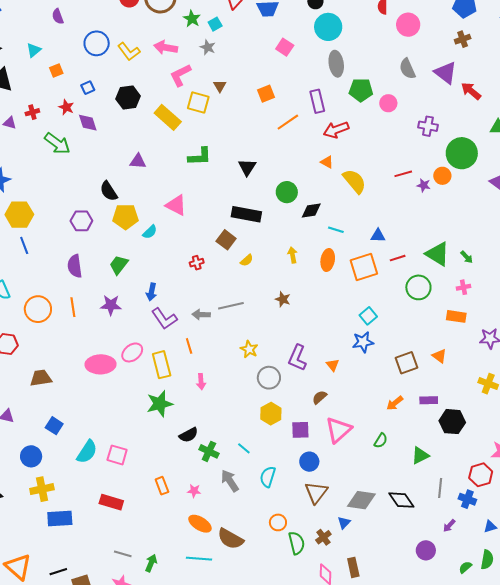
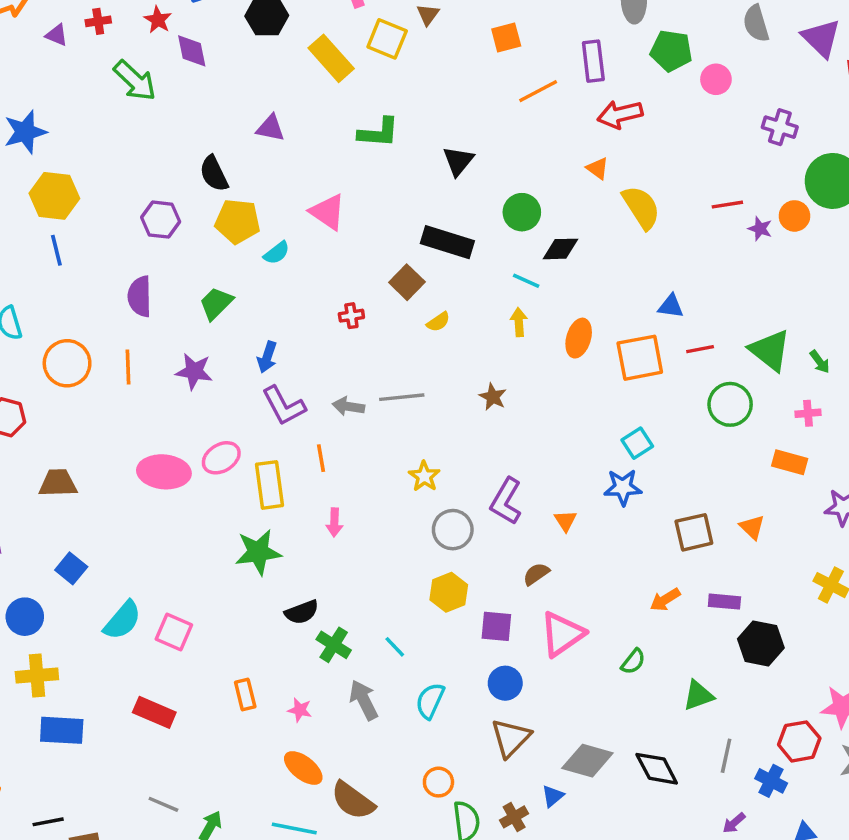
cyan line: (336, 230) -> (526, 281), moved

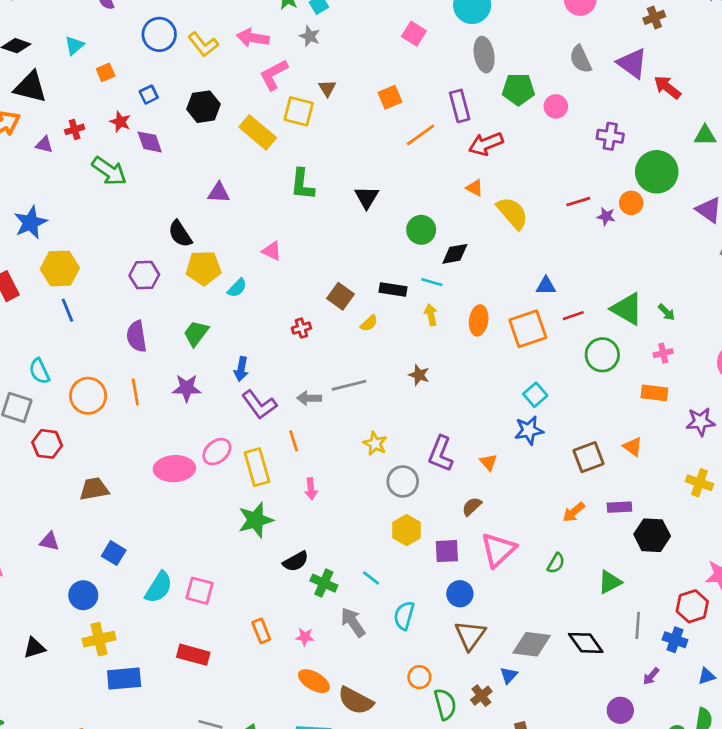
green L-shape: (379, 133) -> (302, 184), turned 100
pink triangle: (328, 212) -> (272, 251), size x0.7
black rectangle: (447, 242) -> (393, 290), moved, size x0.7

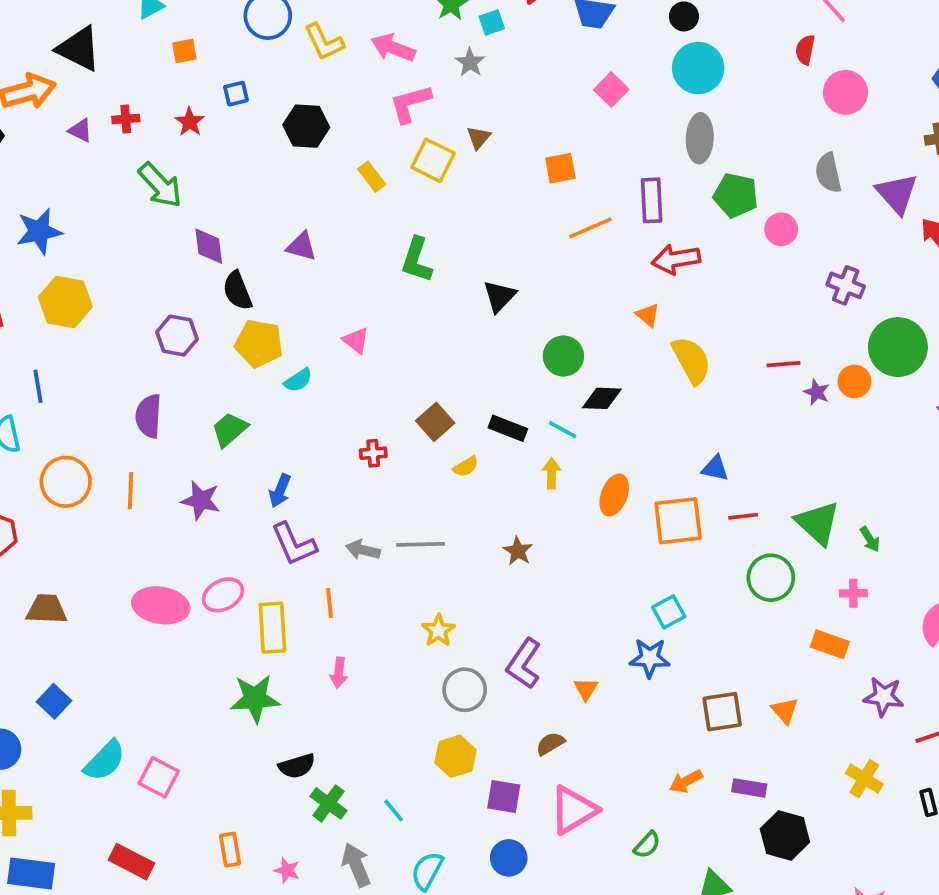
yellow rectangle: (258, 132) -> (372, 177), size x0.6
purple diamond: (150, 142) -> (209, 246), moved
blue line: (67, 310) -> (38, 386), moved

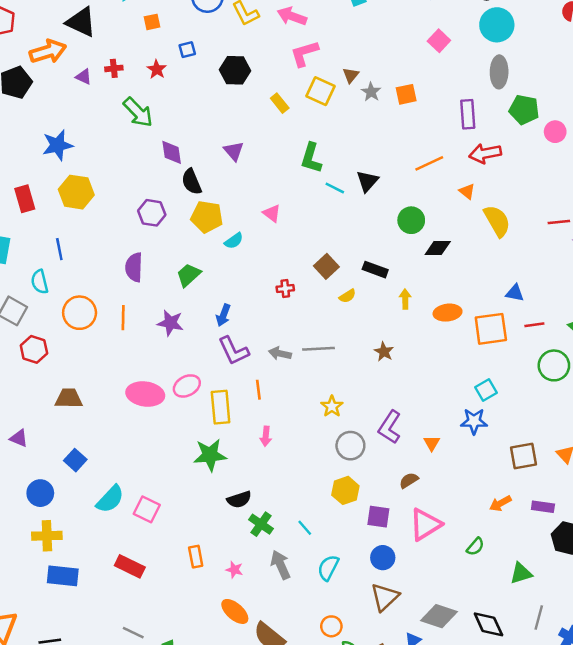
gray star: (470, 62) -> (371, 92), moved
orange line: (590, 228) -> (429, 163), moved
purple triangle: (301, 246) -> (234, 151), turned 35
cyan line: (563, 430) -> (335, 188), moved
orange ellipse: (614, 495) -> (448, 313), turned 64

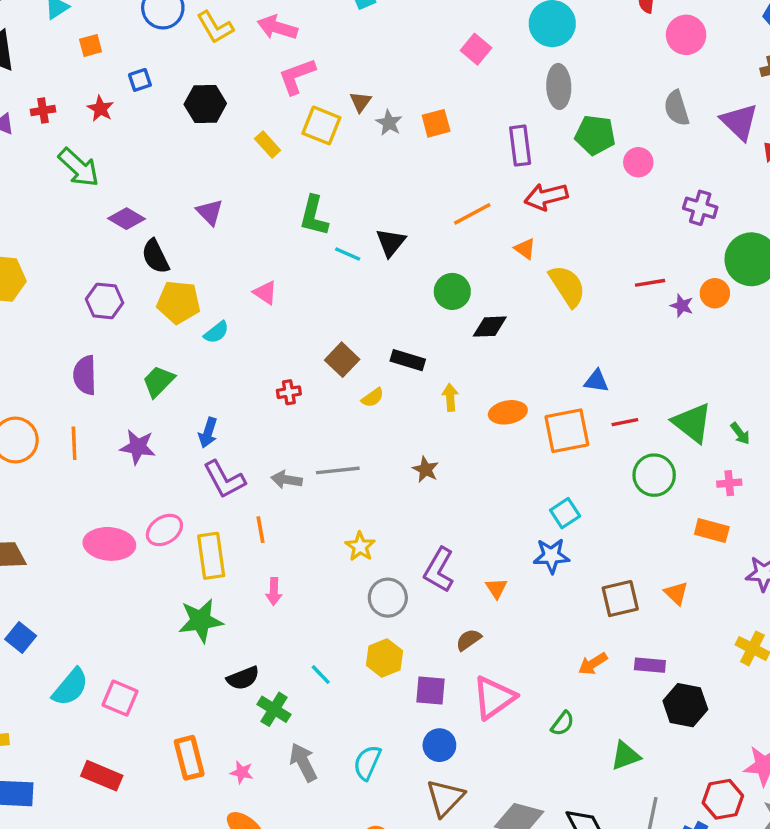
purple diamond: (172, 152) -> (127, 219), turned -48
cyan line: (305, 528) -> (321, 675), moved
orange rectangle: (196, 557) -> (189, 758), size x1.4

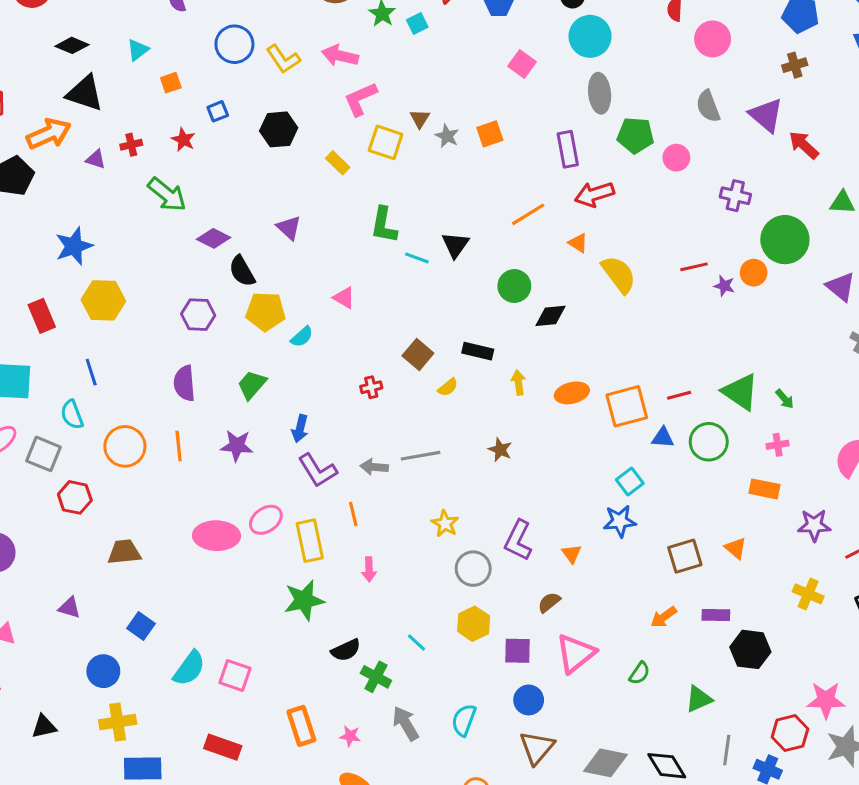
blue triangle: (596, 381) -> (663, 438), moved

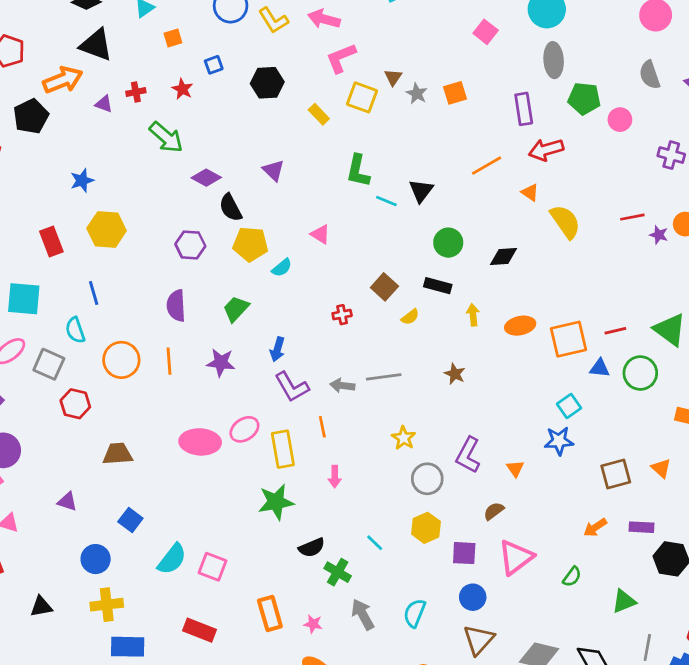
blue star: (74, 246) -> (82, 180), size x0.7
green circle: (514, 286) -> (448, 243), moved

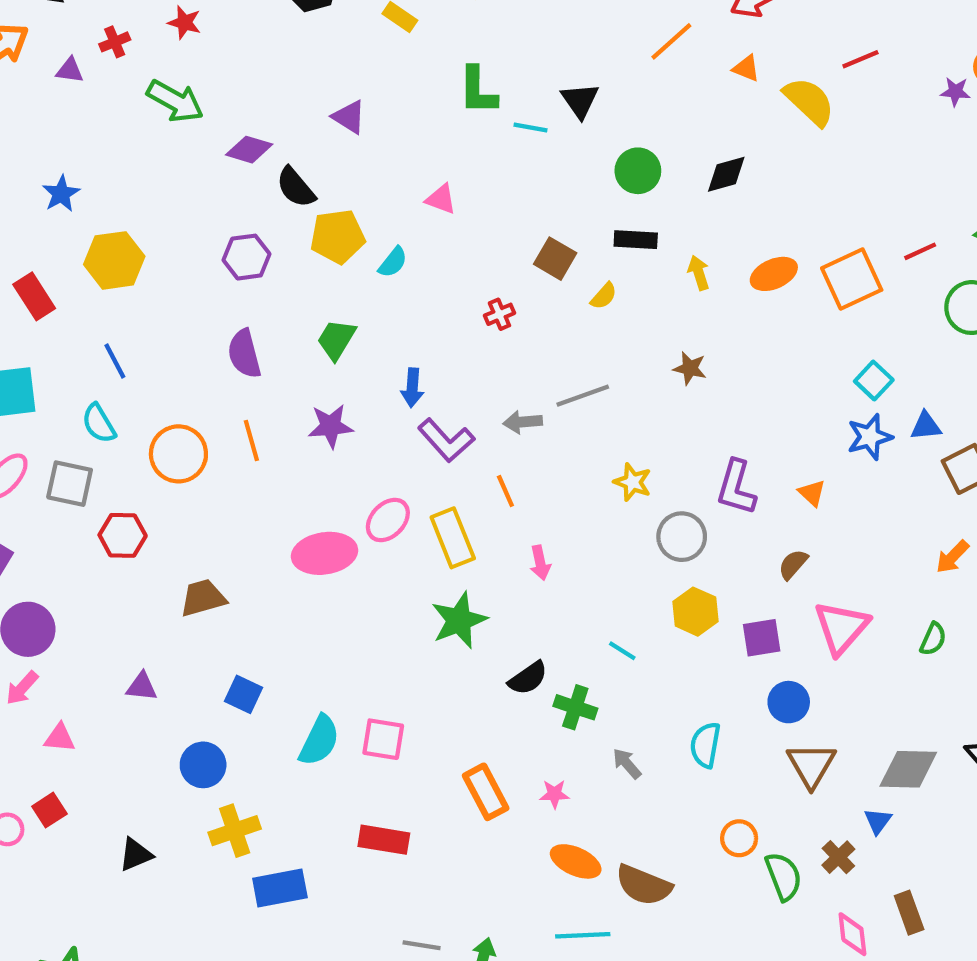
red line: (632, 217) -> (860, 59), moved
blue triangle: (600, 368) -> (926, 426), moved
gray arrow: (363, 614) -> (627, 764), size x0.7

